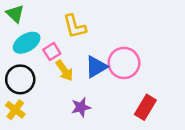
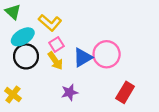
yellow L-shape: (75, 26) -> (50, 23), moved, turned -35
pink square: (52, 52) -> (56, 44), moved
black circle: (20, 79) -> (26, 56), moved

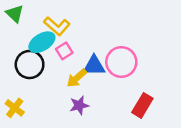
cyan ellipse: (23, 37) -> (42, 42), moved
blue triangle: (83, 58) -> (94, 66), turned 30
yellow arrow: (55, 61) -> (77, 78), moved, turned 84

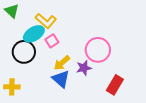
blue triangle: (94, 66) -> (61, 79), moved, turned 42
purple star: (79, 105) -> (84, 68), moved
yellow cross: (15, 108) -> (12, 87), turned -35

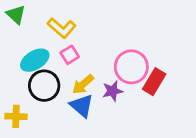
cyan ellipse: (34, 34) -> (35, 60), moved
black circle: (24, 52) -> (44, 86), moved
red rectangle: (115, 85) -> (154, 82), moved

